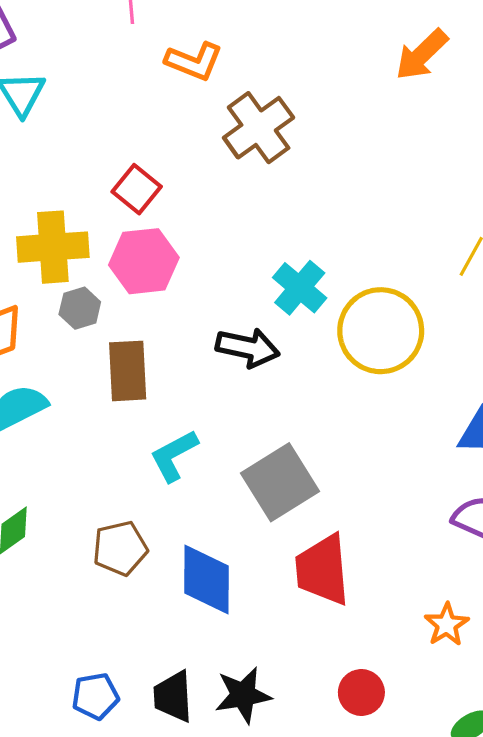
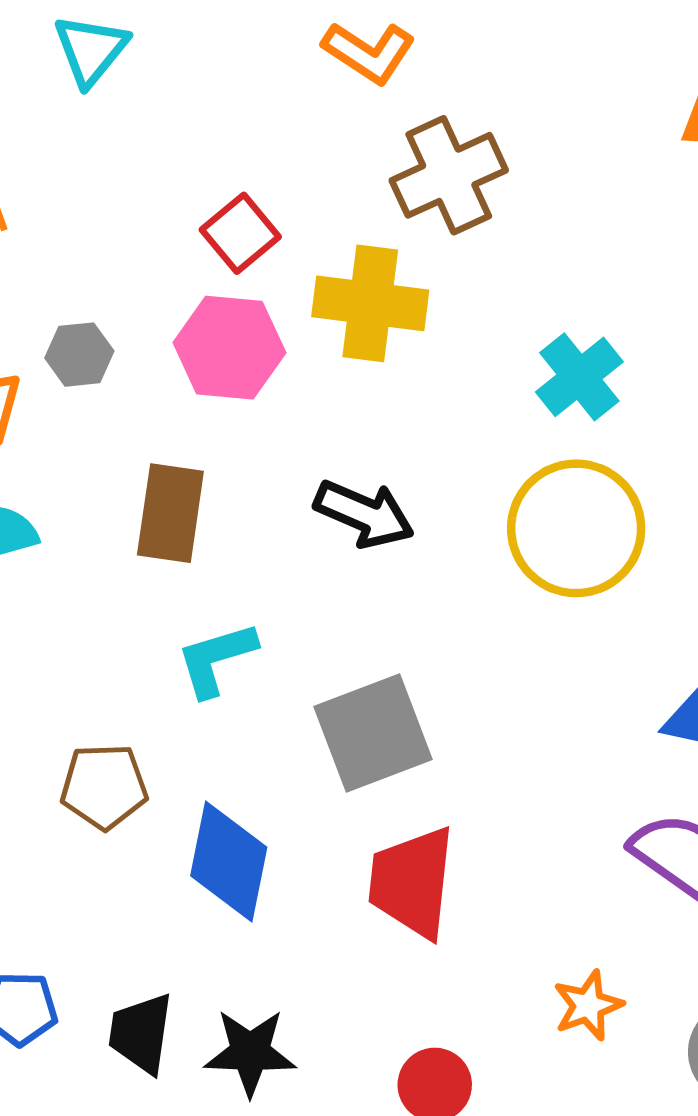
yellow cross: (53, 247) -> (370, 303), moved
cyan cross: (300, 288) -> (579, 377), moved
gray hexagon: (80, 308) -> (79, 355), moved

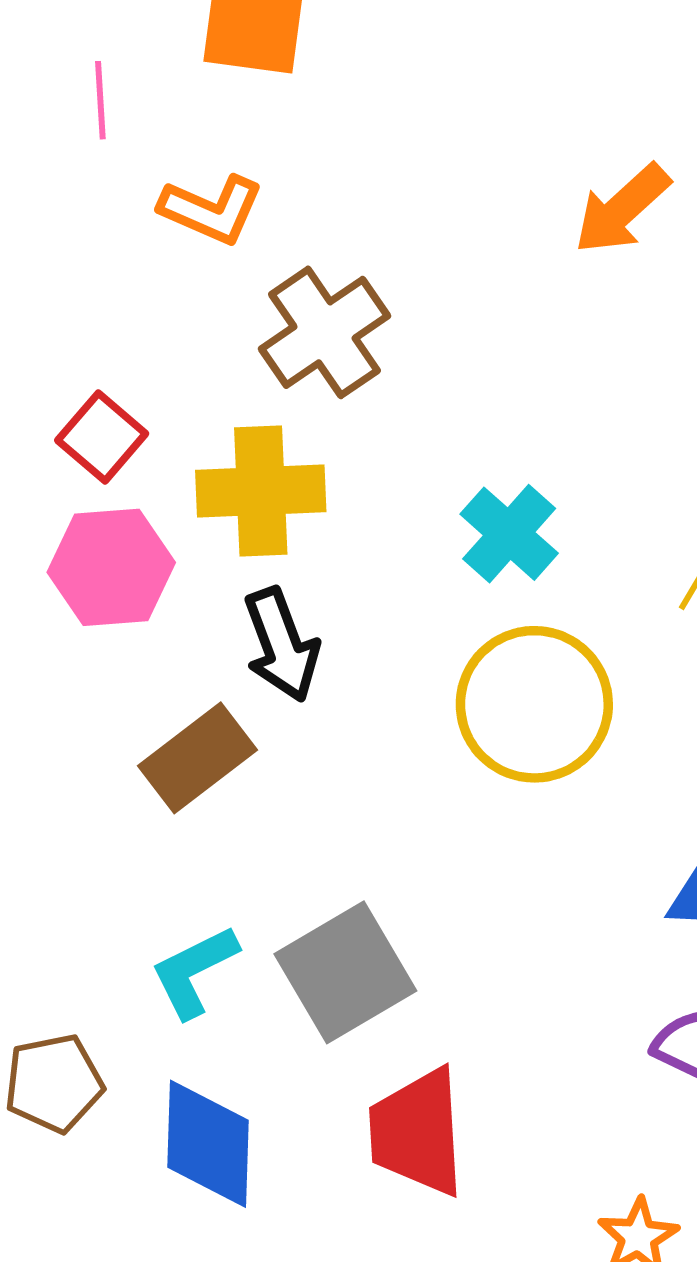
brown rectangle: (170, 513) -> (197, 758), moved, turned 54
black arrow: (364, 514) -> (282, 645), moved, turned 56
cyan L-shape: (216, 659) -> (194, 971), moved

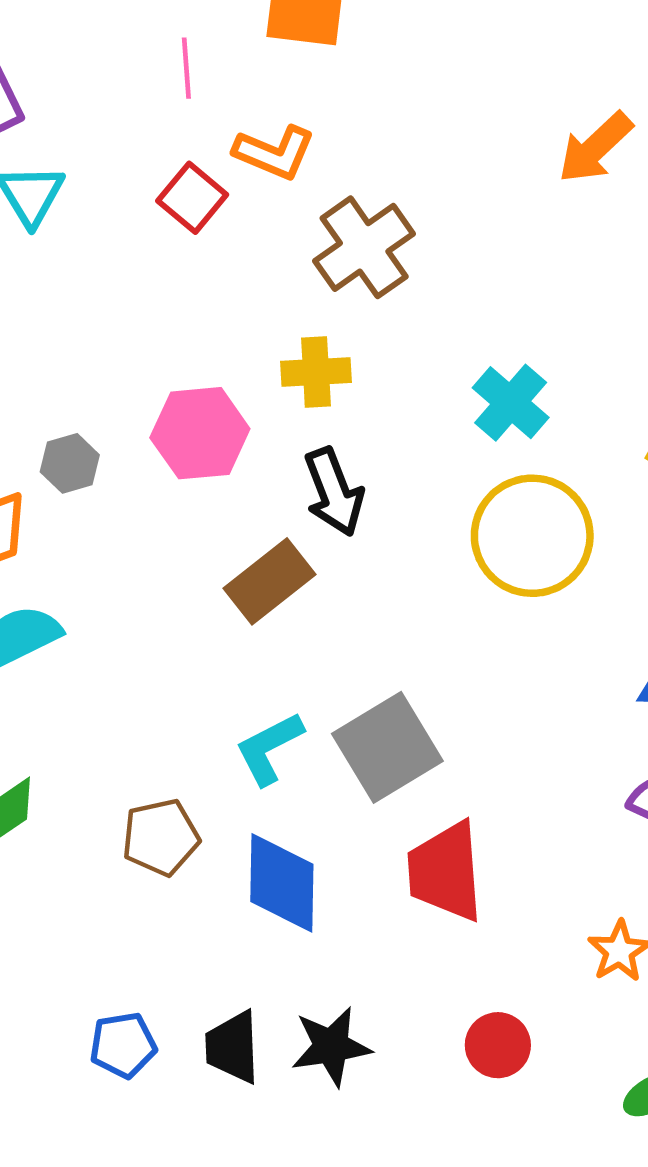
red square: (102, 437) -> (192, 198), moved
yellow cross: (261, 491) -> (316, 372), size x0.7

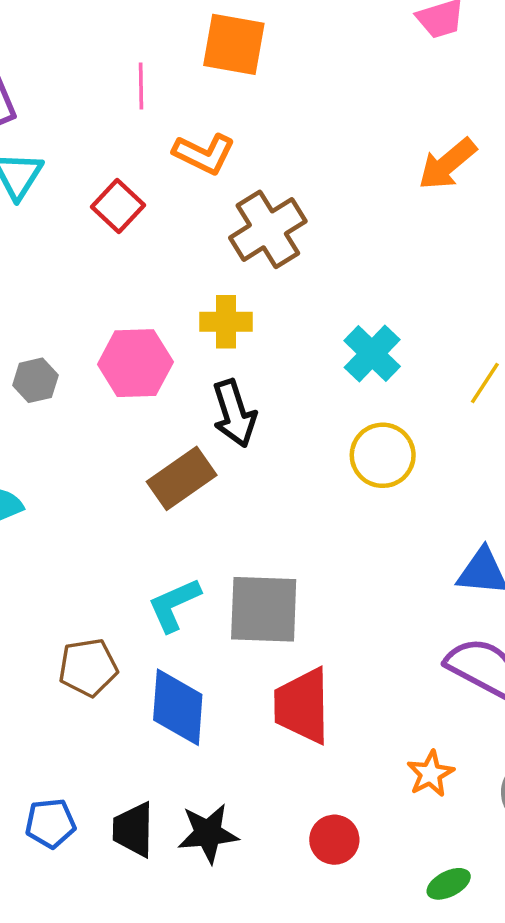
red square: (192, 198) -> (118, 206), moved
yellow circle: (532, 536) -> (383, 455), size x0.7
gray square: (387, 747) -> (264, 609), turned 30

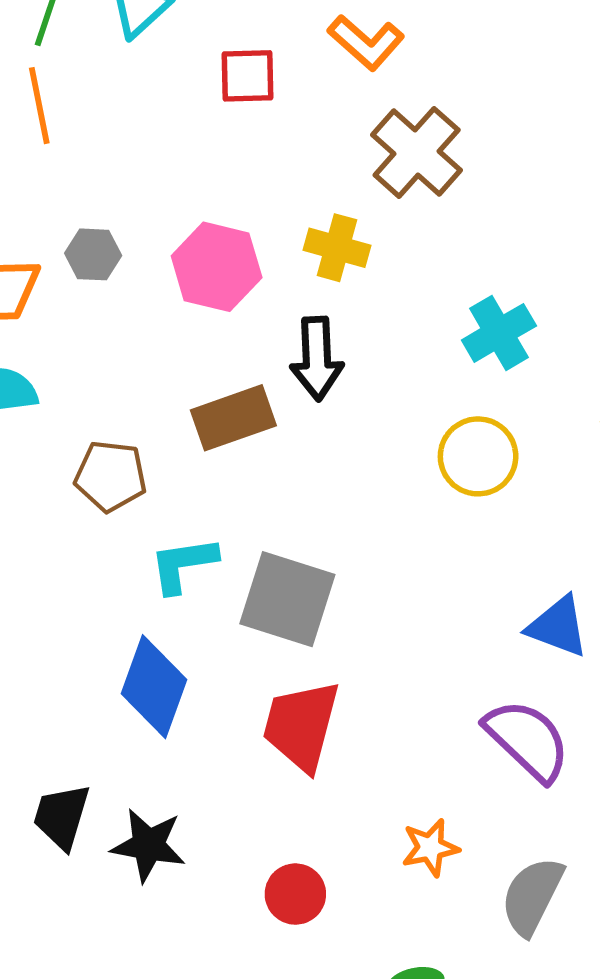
red square: (118, 206) -> (247, 76), turned 30
brown cross: (268, 229) -> (417, 152), turned -32
brown pentagon: (88, 667) -> (111, 476), moved

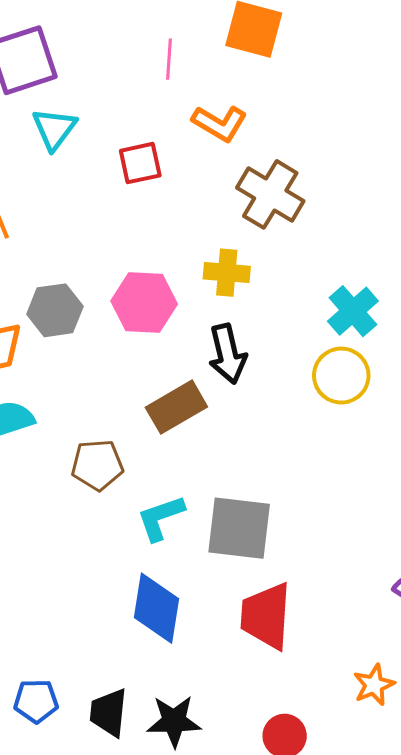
gray hexagon: (93, 254) -> (55, 310), size x1.4
yellow circle: (478, 456) -> (341, 376), moved

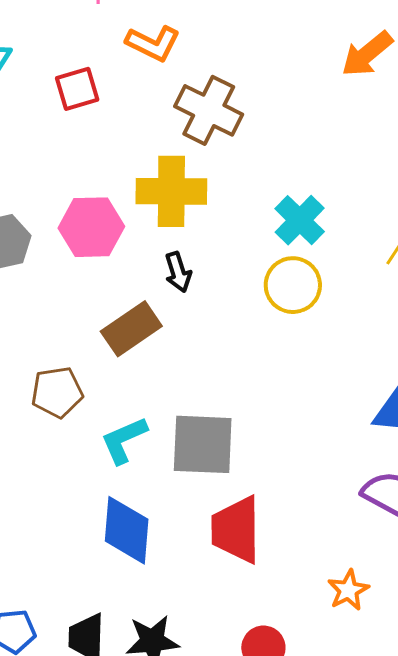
yellow cross: (227, 273) -> (171, 191), size x1.5
black arrow: (227, 354) -> (178, 272), size x0.7

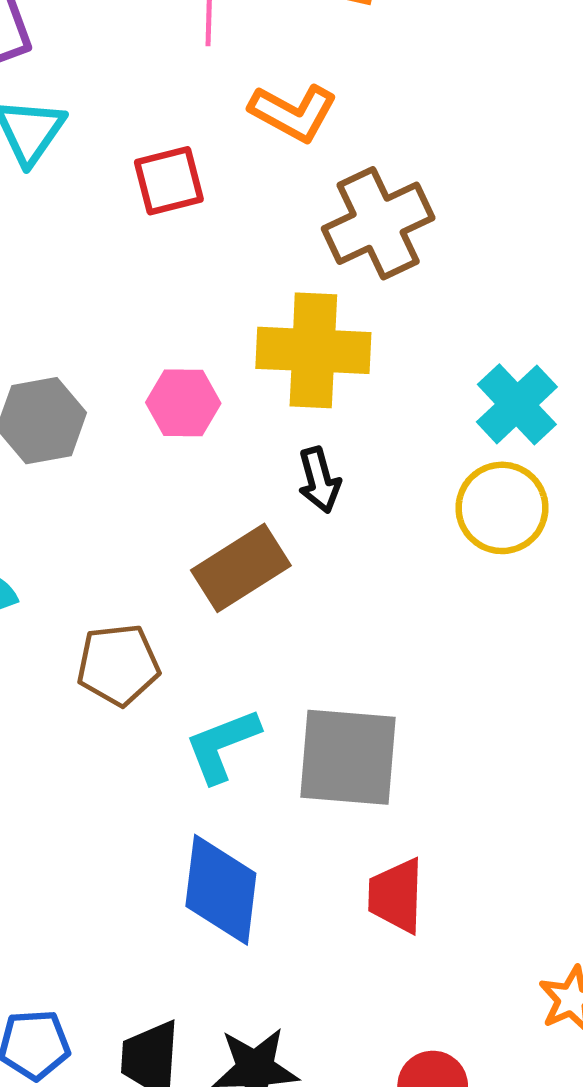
brown cross: (209, 110) -> (378, 223), turned 36
pink hexagon: (91, 227) -> (183, 403), size x0.7
red trapezoid: (236, 530) -> (396, 896), size x0.7

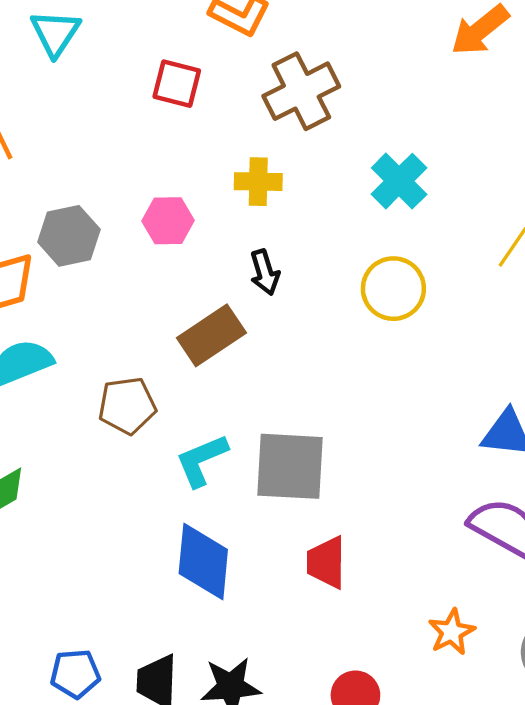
red square: (169, 181) -> (177, 84), moved, turned 30
yellow cross: (313, 350) -> (258, 182), size x0.6
cyan cross: (517, 404) -> (399, 181), moved

